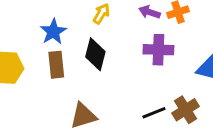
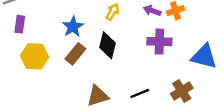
brown rectangle: (56, 65) -> (75, 54), turned 45
black line: (154, 113) -> (140, 93), moved

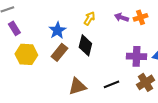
purple rectangle: (20, 24) -> (14, 28), turned -40
purple cross: (159, 42) -> (137, 56), moved

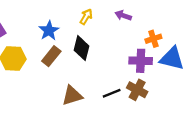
orange cross: (141, 17) -> (153, 39), moved
brown cross: (146, 82) -> (137, 90), moved, turned -30

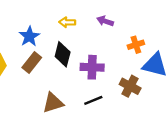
yellow arrow: (86, 17) -> (67, 22), turned -119
purple cross: (141, 61) -> (92, 67), moved
brown cross: (137, 90) -> (130, 86), moved

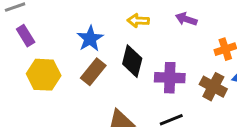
brown cross: (130, 86) -> (213, 87), moved

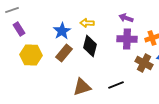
yellow arrow: (138, 21) -> (87, 23), moved
purple cross: (170, 78) -> (127, 39), moved

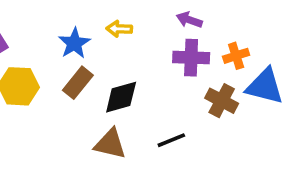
black diamond: (90, 46) -> (121, 97), moved, turned 60
brown triangle: (82, 87) -> (110, 144), turned 30

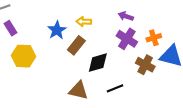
purple cross: (191, 58) -> (127, 39), turned 30
brown rectangle: (78, 83) -> (76, 45), moved
black diamond: (121, 97) -> (98, 63), moved

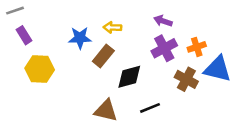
blue star: (57, 30) -> (80, 38), turned 30
purple cross: (127, 39) -> (164, 48), turned 30

